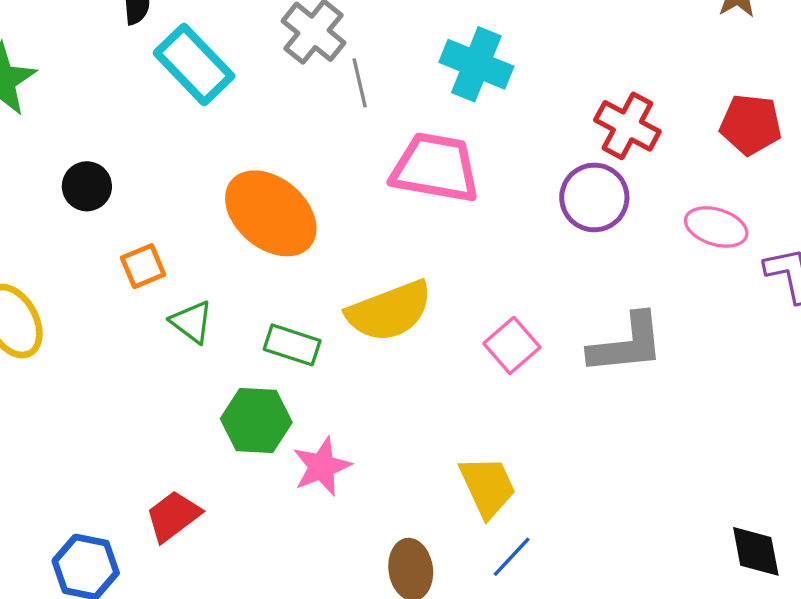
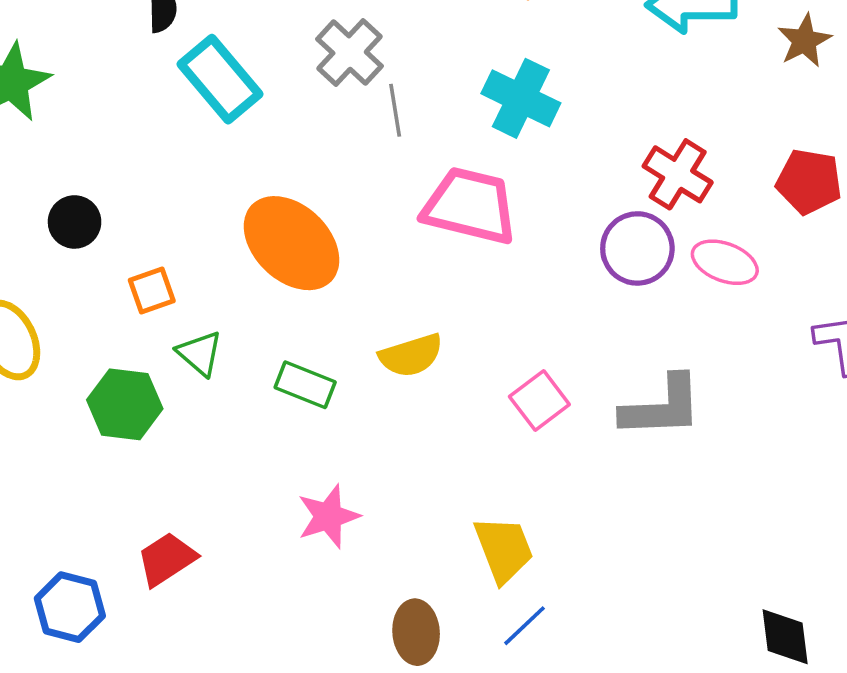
black circle: (87, 186) -> (75, 222), moved
pink ellipse: (716, 227) -> (725, 262), moved
yellow semicircle: (389, 311) -> (411, 355), size x0.7
green hexagon: (256, 420) -> (125, 404), moved

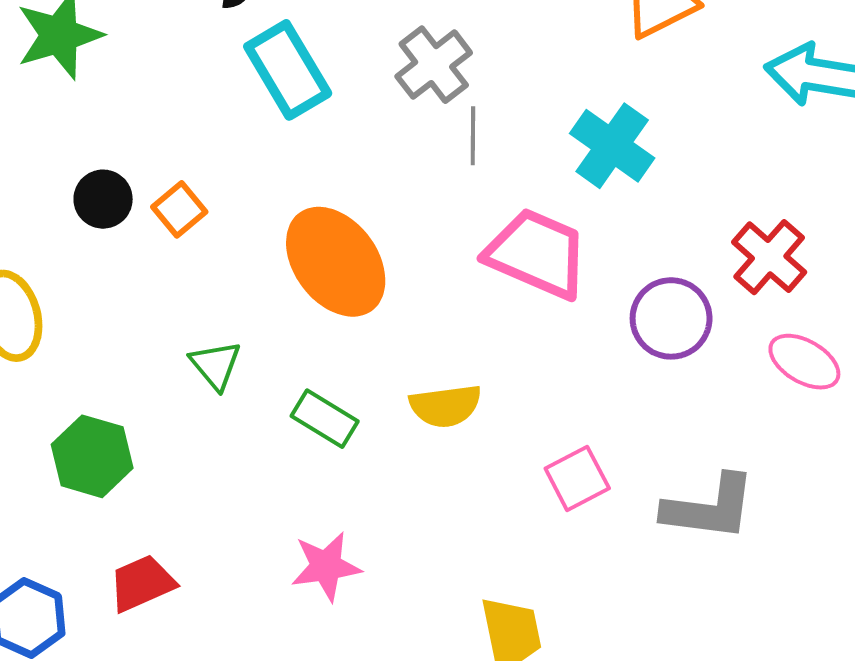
purple circle: (637, 248) -> (671, 318), moved
orange square: (152, 291) -> (179, 209), moved, turned -30
green hexagon: (125, 404) -> (92, 456), moved

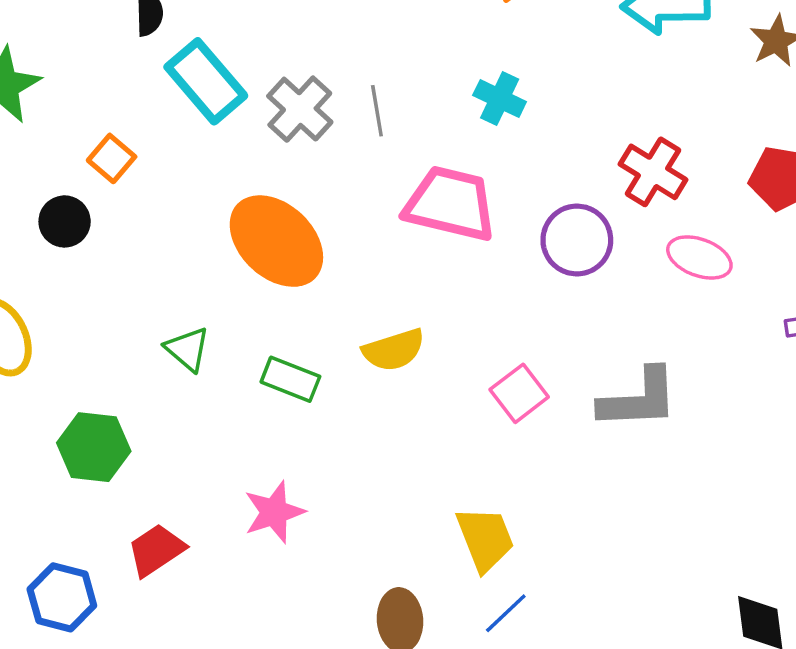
gray cross: (434, 65) -> (300, 109), moved
cyan cross: (612, 146) -> (500, 99), size x0.7
orange square: (179, 209) -> (112, 158), moved
pink star: (326, 566) -> (274, 512), moved

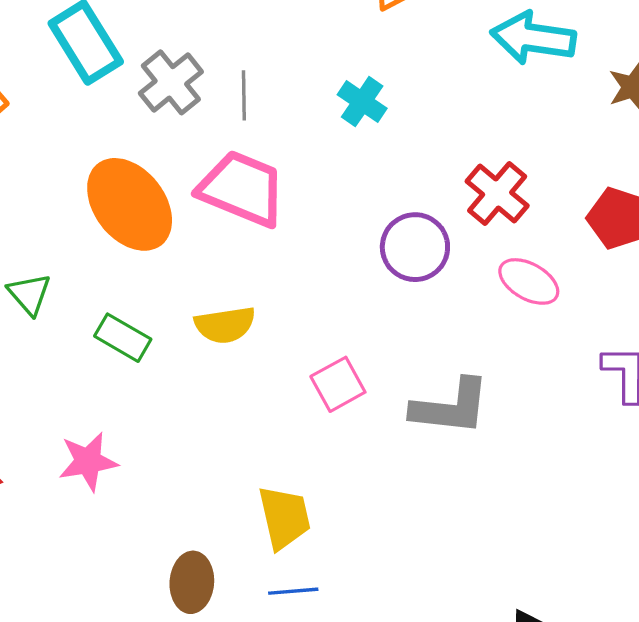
pink trapezoid: (450, 204) -> (242, 189), moved
blue line: (506, 613) -> (293, 591), turned 30

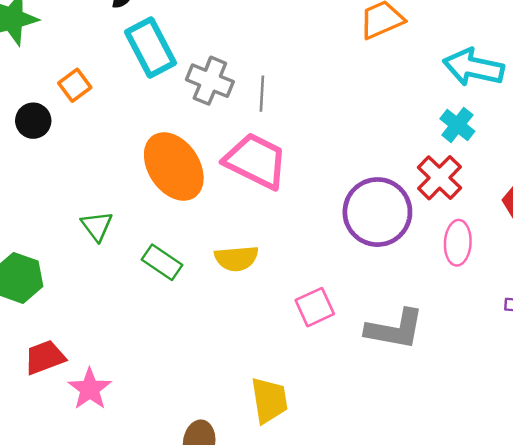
gray cross: (171, 82) -> (210, 81), turned -33
cyan cross: (362, 102) -> (457, 125), moved
purple circle: (415, 247) -> (377, 212), size x1.4
pink ellipse: (529, 281) -> (458, 243), turned 60
pink star: (88, 461) -> (90, 389), moved, turned -30

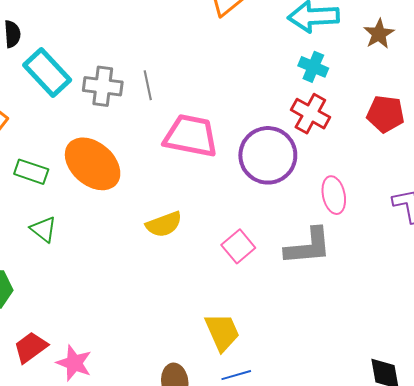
pink trapezoid: (256, 161) -> (191, 136), moved
pink ellipse: (458, 243) -> (334, 195), moved
green rectangle: (162, 262) -> (31, 172), moved

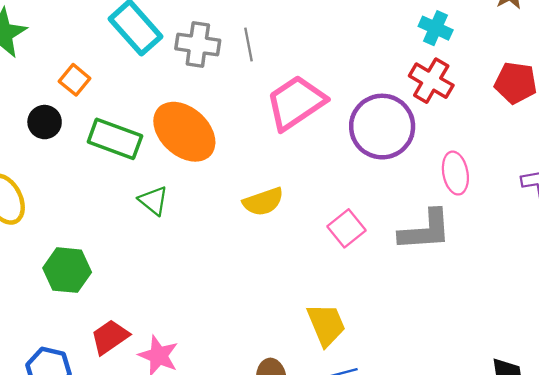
pink trapezoid: (191, 136) -> (296, 103), turned -46
green rectangle: (31, 172) -> (115, 139), size x1.4
green triangle: (43, 229) -> (153, 201), moved

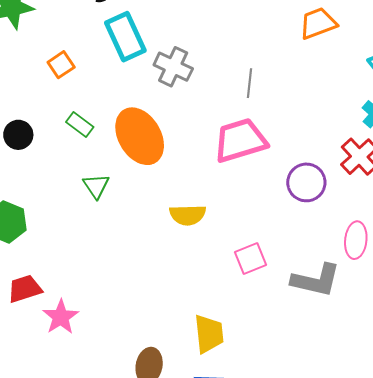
gray line: (249, 44) -> (250, 83), moved
black circle: (45, 122) -> (18, 135), moved
purple circle: (382, 127) -> (306, 182), size x0.7
green rectangle: (115, 139) -> (80, 124), size x0.6

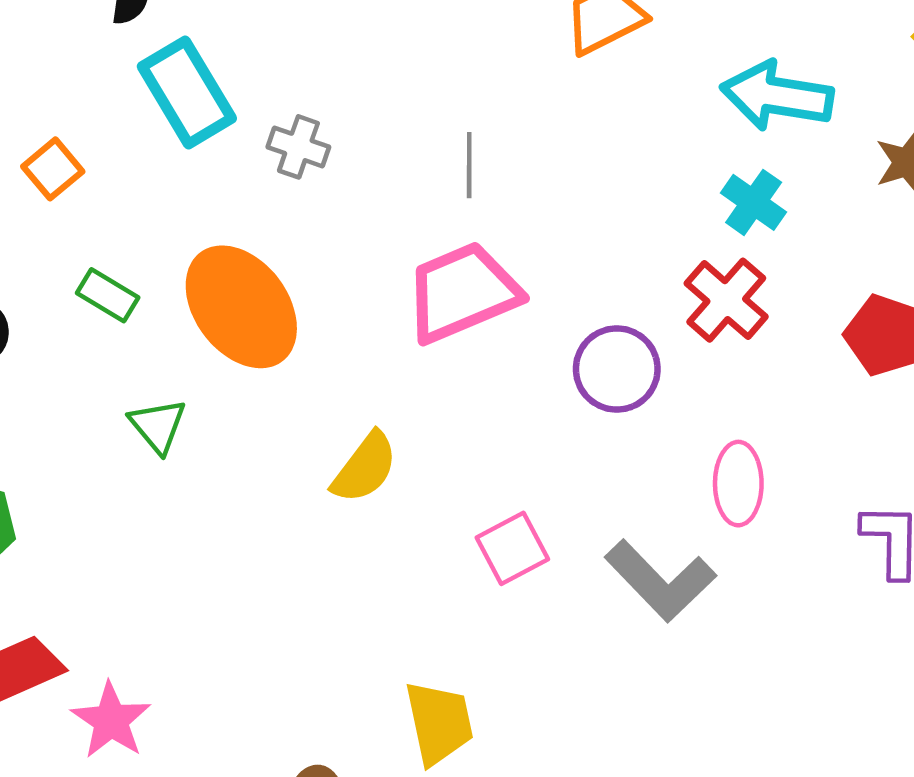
gray cross: (173, 67) -> (298, 147), size x0.7
yellow semicircle: (188, 215) -> (365, 468), turned -45
gray L-shape: (316, 280) -> (660, 581), turned 39

